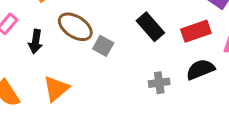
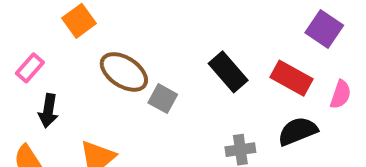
red rectangle: (196, 31) -> (292, 78), turned 48
black arrow: (36, 41) -> (48, 111), moved

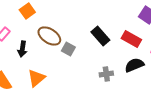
black arrow: (48, 111) -> (22, 49), moved

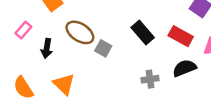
orange triangle: (36, 78) -> (64, 84), turned -36

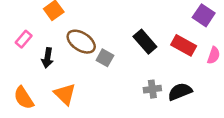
black semicircle: (184, 68) -> (180, 92), moved

